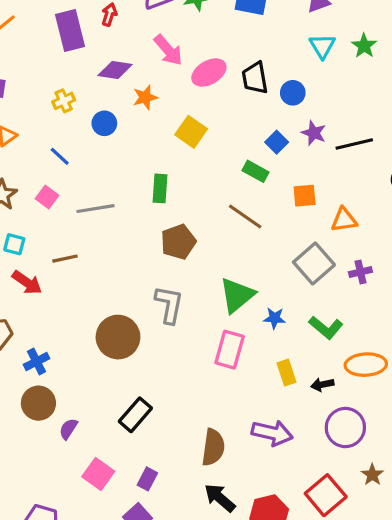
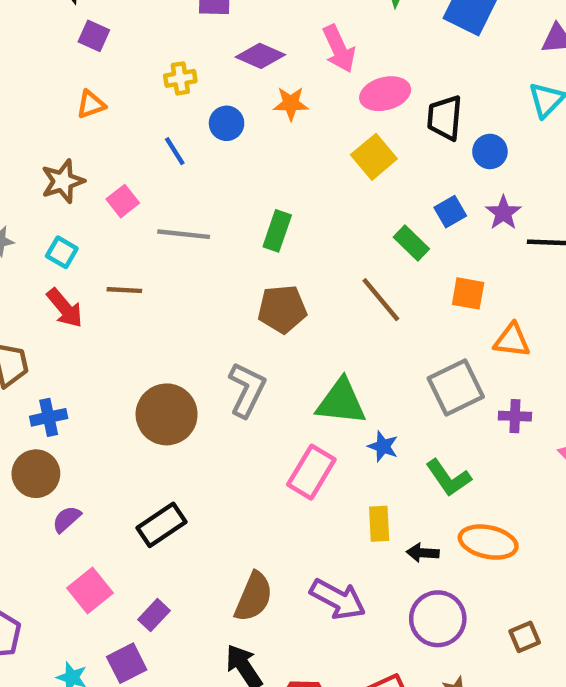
yellow square: (191, 132) -> (374, 157), moved
blue line: (60, 156) -> (175, 151), moved
green triangle: (237, 295) -> (341, 402), turned 30

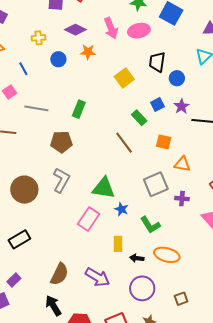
pink ellipse: (385, 94) -> (139, 31), moved
blue line: (175, 151) -> (23, 69), moved
brown pentagon: (282, 309) -> (61, 142), moved

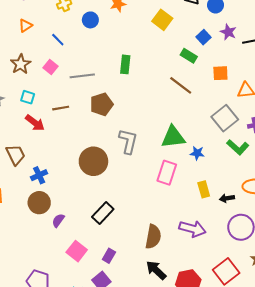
brown pentagon: (61, 142) -> (101, 104), moved
green L-shape: (150, 225) -> (238, 147), moved

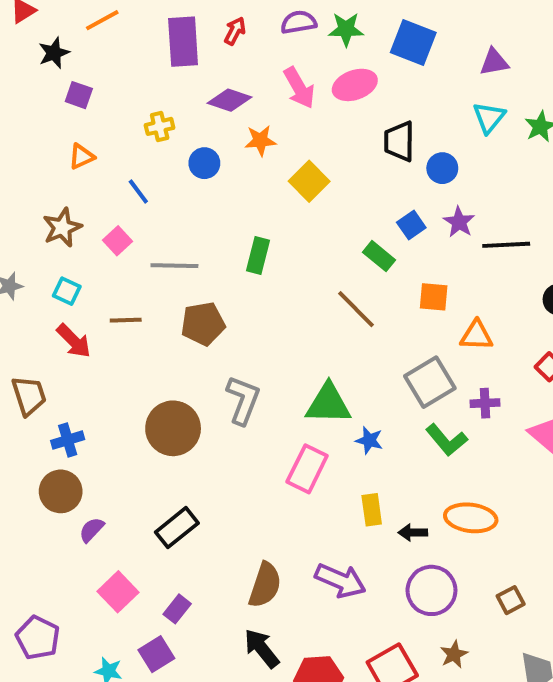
yellow square: (162, 20) -> (309, 181), moved

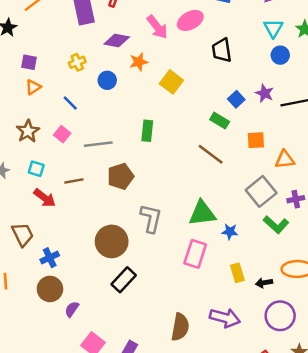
purple square: (79, 95) -> (29, 62), moved
blue circle: (442, 168) -> (280, 55), moved
black rectangle: (177, 528) -> (124, 280), moved

